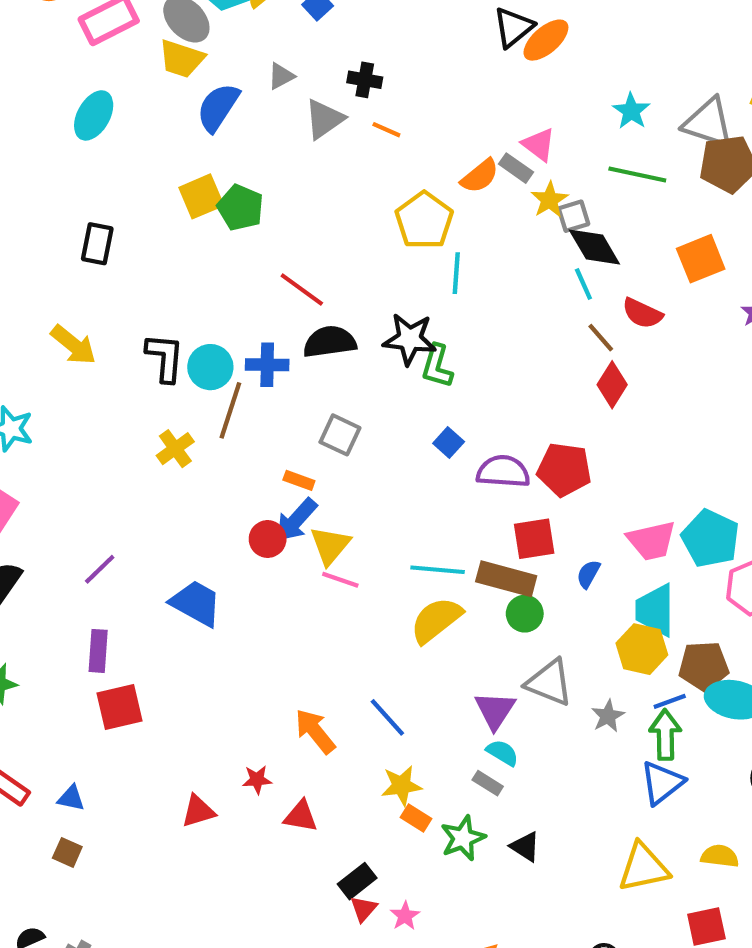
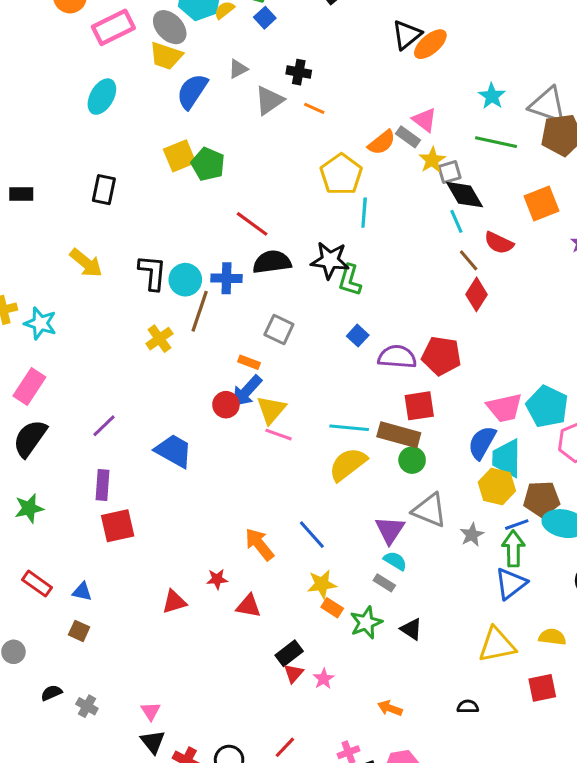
blue semicircle: (588, 574) -> (482, 443), moved, size x1.6

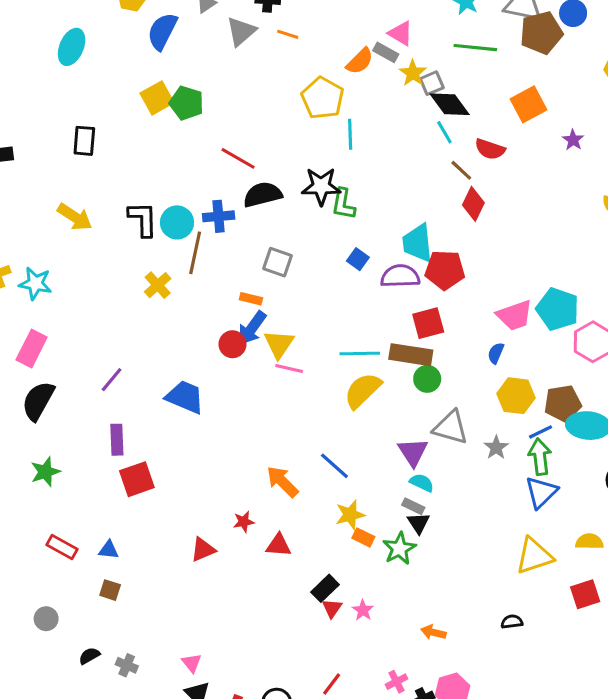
blue semicircle: (482, 443) -> (496, 353), size x0.6
cyan trapezoid: (507, 458) -> (418, 243), moved
black triangle: (411, 629) -> (419, 523), moved, turned 30

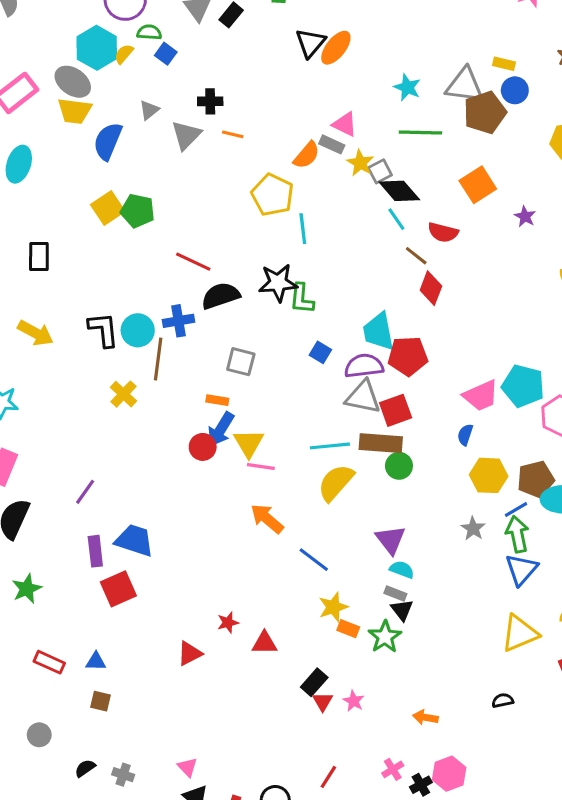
blue trapezoid: (185, 397) -> (134, 540), moved
gray triangle: (451, 427) -> (363, 397), moved
orange arrow: (282, 482) -> (267, 519), moved

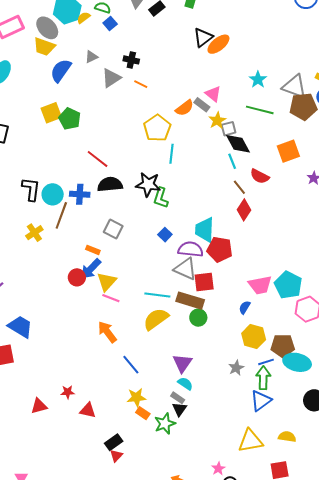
pink star: (354, 701) -> (218, 469), moved

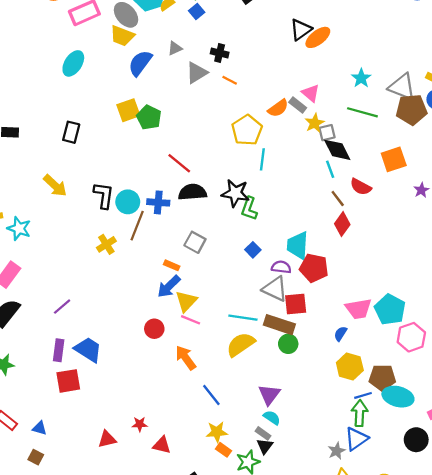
purple semicircle: (190, 249) -> (281, 267), size x0.7
red circle: (77, 277) -> (154, 329), moved
gray star: (236, 368) -> (337, 451), moved

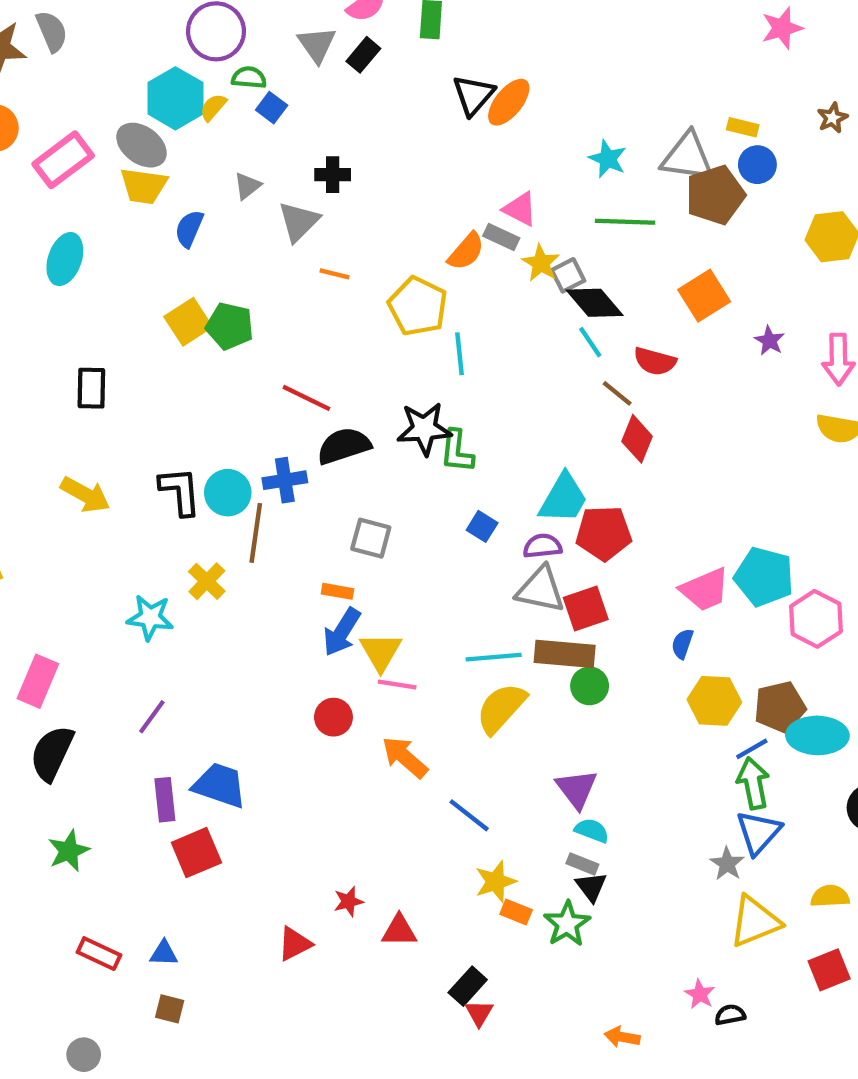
blue semicircle: (140, 63) -> (189, 229), size x0.7
orange line: (230, 80) -> (334, 274), moved
cyan star: (19, 228) -> (150, 618), moved
cyan trapezoid: (298, 245) -> (563, 498), turned -140

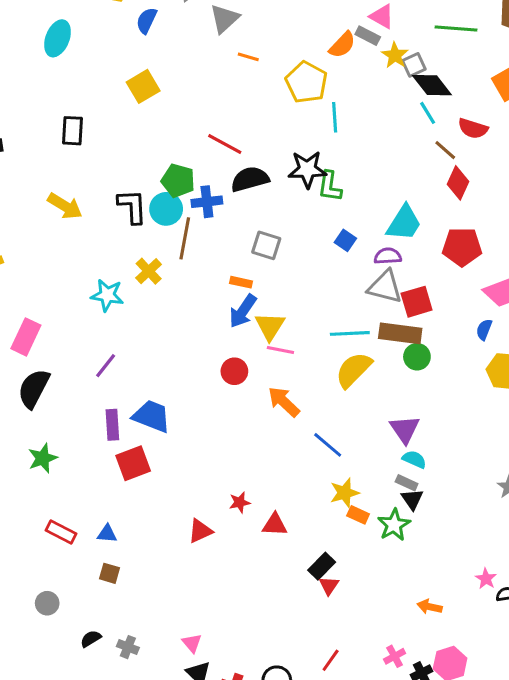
green pentagon: (230, 326) -> (178, 181), moved
red pentagon: (604, 533) -> (462, 247), moved

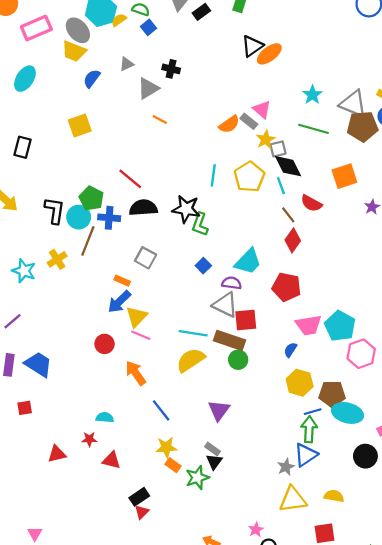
yellow pentagon: (306, 82) -> (249, 177), moved
cyan semicircle: (414, 459) -> (105, 417), moved, turned -30
red square: (133, 463) -> (25, 408), moved, size x0.6

